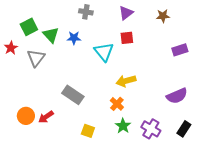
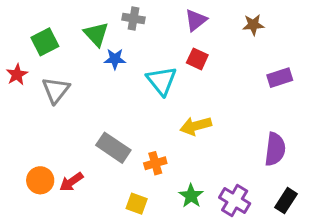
green triangle: (51, 35) -> (96, 34), moved
red square: (127, 38) -> (197, 59), turned 32
purple semicircle: (177, 96) -> (275, 149), turned -60
orange cross: (117, 104) -> (155, 163), moved, turned 32

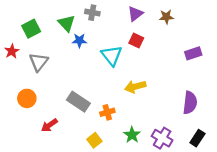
brown star: (253, 25) -> (166, 17), moved
orange circle: (40, 180) -> (27, 98), moved
yellow square: (137, 204) -> (94, 140), turned 32

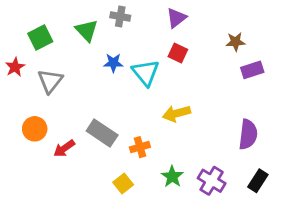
brown star: (166, 17) -> (235, 42), moved
blue star: (79, 40) -> (113, 63), moved
red arrow: (49, 125) -> (64, 148), moved

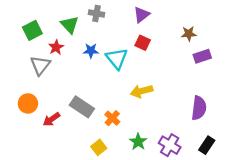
red star: (15, 67) -> (56, 47), moved
orange cross: (140, 147) -> (112, 118), turned -32

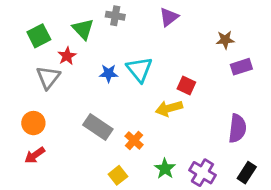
red square: (143, 43) -> (186, 85), moved
blue star: (91, 51) -> (109, 73), moved
red arrow: (52, 119) -> (35, 155), moved

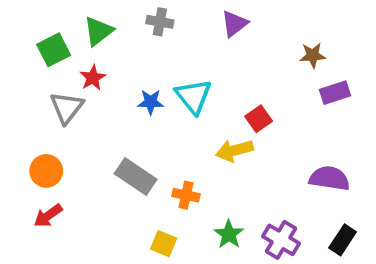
green triangle: (83, 29) -> (98, 31), moved, turned 35
red square: (186, 85) -> (259, 119), turned 30
purple semicircle: (237, 128) -> (329, 178), turned -88
orange cross: (134, 140) -> (186, 195), turned -30
yellow square: (118, 175) -> (164, 244), turned -30

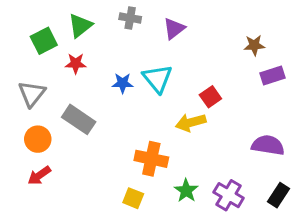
purple triangle: (234, 24) -> (174, 29), moved
red star: (93, 78) -> (76, 63), turned 30
gray triangle: (67, 108) -> (32, 94), moved
gray rectangle: (136, 177) -> (79, 119), moved
orange cross: (186, 195) -> (151, 159), size x1.5

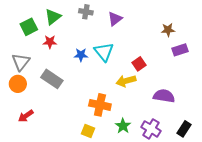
orange circle: (38, 139) -> (18, 84), moved
purple semicircle: (268, 145) -> (164, 96), moved

